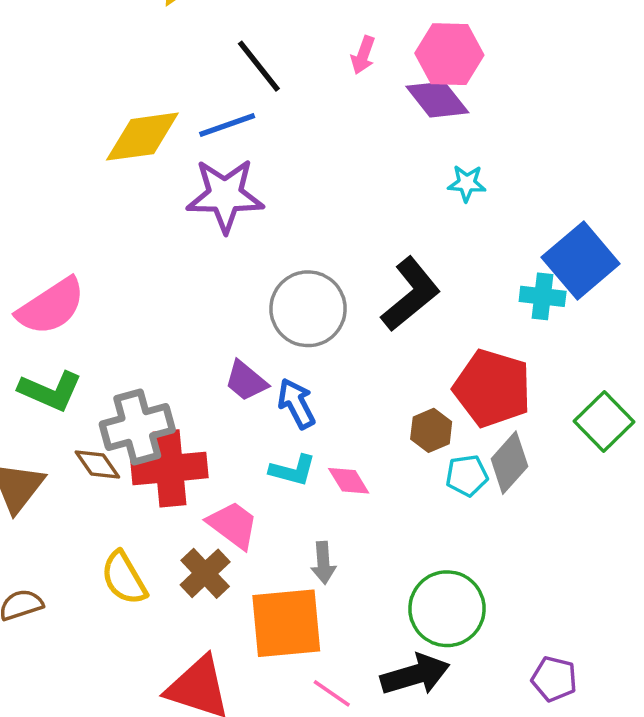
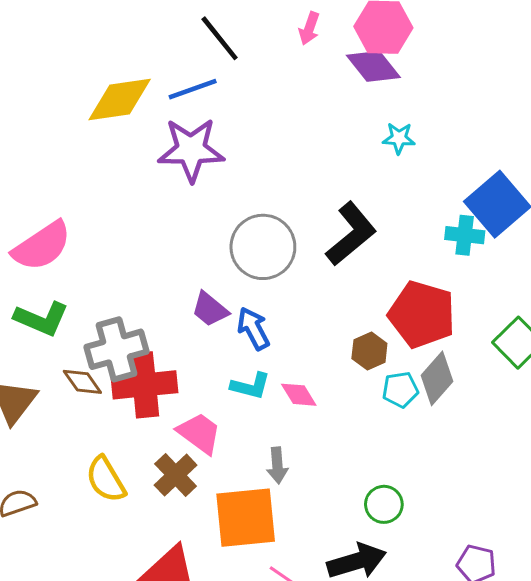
green circle: (447, 609) -> (384, 504), size x0.6

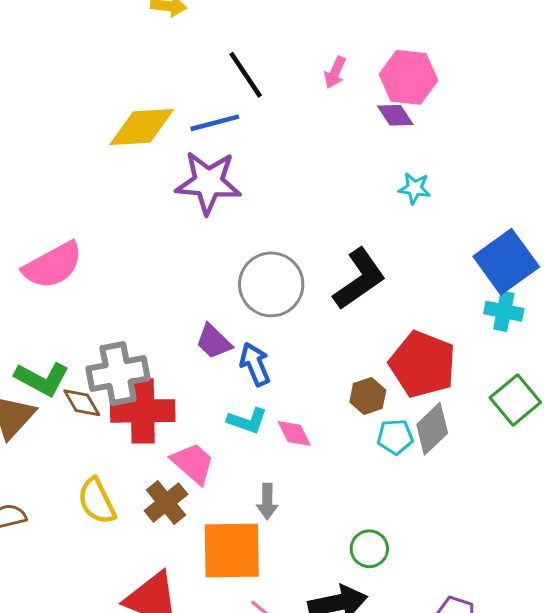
purple diamond: (373, 66) -> (395, 115), size x0.7
cyan cross: (465, 235) -> (504, 311), moved
green L-shape: (42, 319) -> (42, 379), moved

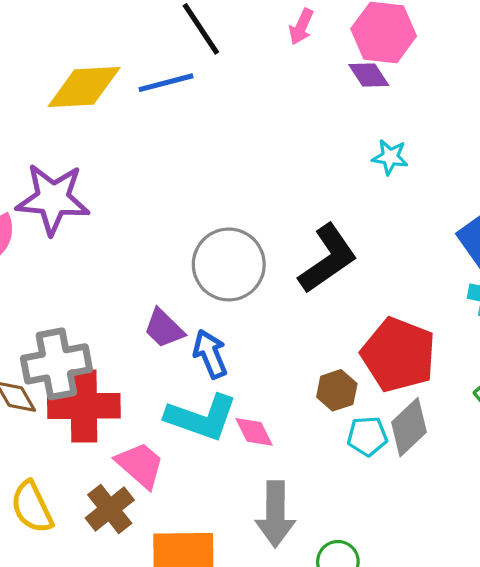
purple star: (208, 182) -> (53, 199), moved
cyan L-shape: (247, 421) -> (201, 417), size x1.6
gray arrow: (267, 501) -> (275, 514), moved, size x1.6

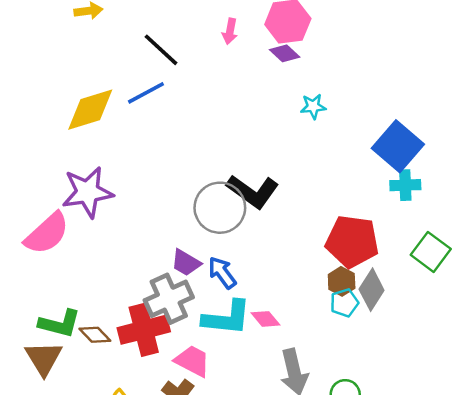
black L-shape: (328, 259) -> (253, 191), moved, turned 84
gray cross: (56, 364) -> (169, 299), moved
brown hexagon: (337, 390) -> (342, 281), moved

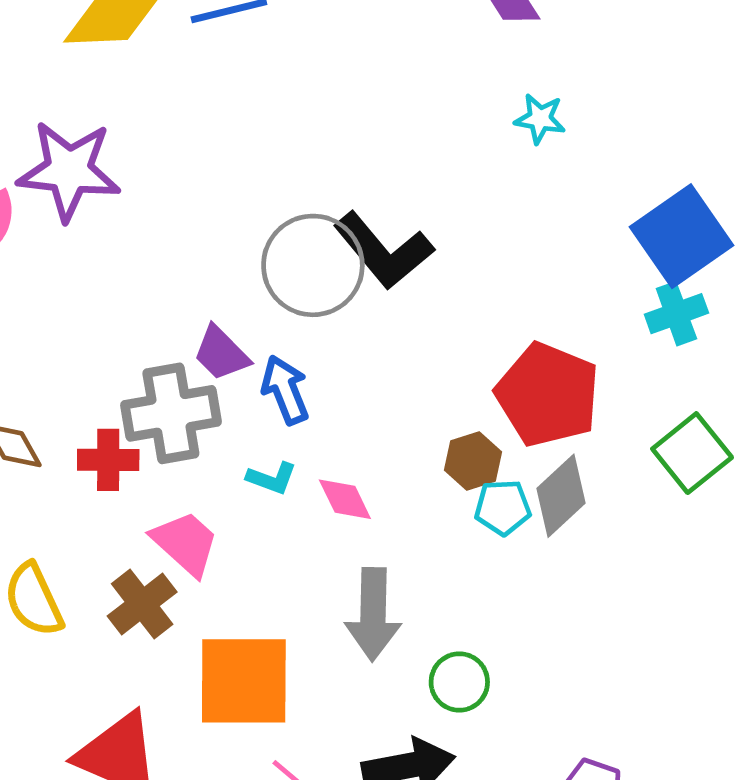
cyan cross: (405, 185) -> (676, 314), turned -32
brown hexagon: (342, 281) -> (473, 461), moved
cyan L-shape: (227, 318) -> (272, 478), size x0.5
red cross: (144, 330) -> (108, 460), size x0.6

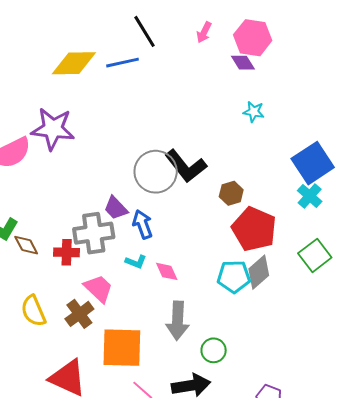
cyan cross: (676, 314) -> (310, 196), turned -30
brown hexagon: (473, 461) -> (231, 193), moved
cyan pentagon: (503, 507) -> (234, 277), size x1.4

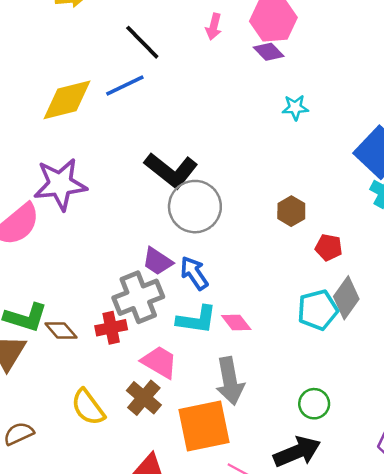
black L-shape: (186, 166) -> (171, 170), moved
red pentagon: (254, 229) -> (329, 247), size x0.5
cyan L-shape: (136, 262) -> (197, 320), size x1.6
gray arrow: (178, 321) -> (230, 381), moved

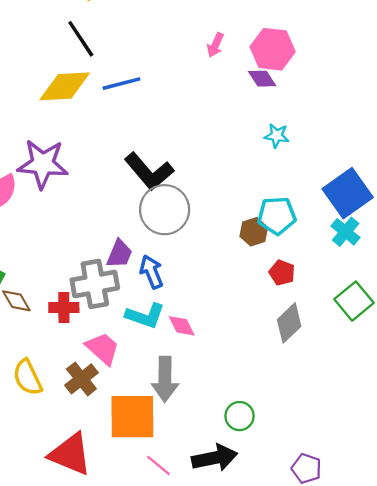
black line: (142, 42) -> (81, 39), moved
purple trapezoid: (157, 261) -> (119, 254), turned -112
cyan pentagon: (318, 310) -> (277, 216), moved

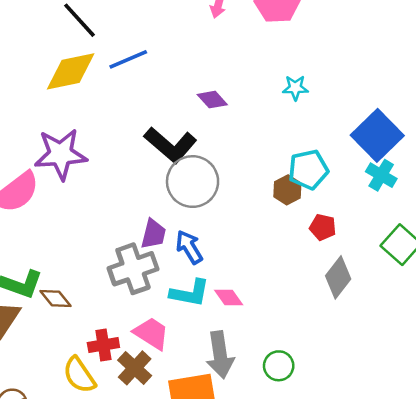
purple diamond: (262, 79) -> (212, 100), moved
red cross: (64, 307) -> (103, 345), moved
green circle: (240, 416) -> (279, 366), moved

